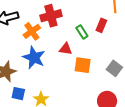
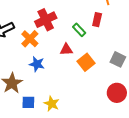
blue star: (34, 58) -> (37, 64), size x0.7
orange square: (83, 65) -> (86, 62), turned -36

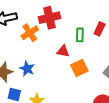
green rectangle: (79, 30) -> (80, 35), turned 32
blue star: (37, 64) -> (27, 69), moved

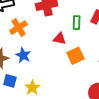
orange cross: (30, 33) -> (19, 28), moved

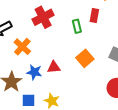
red triangle: (59, 39) -> (54, 67), moved

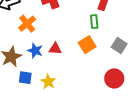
green rectangle: (77, 26) -> (94, 22), moved

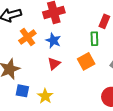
red triangle: (55, 49) -> (54, 64), turned -48
blue star: (35, 51) -> (53, 40), moved

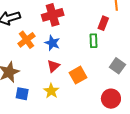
orange square: (86, 61) -> (78, 75), moved
yellow star: (45, 96) -> (51, 91), moved

